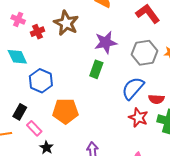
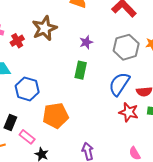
brown star: (66, 23) -> (45, 28), turned 30
purple star: (106, 42) -> (86, 42), size x0.6

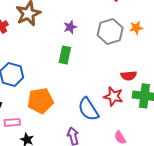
blue semicircle: (119, 84) -> (88, 109), moved, turned -65
pink rectangle: (27, 137) -> (12, 122), turned -42

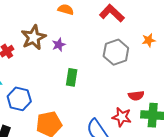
purple star: (70, 27) -> (59, 45), moved
orange star: (136, 28) -> (149, 40), moved

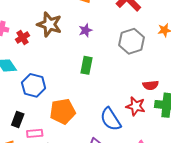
brown star: (34, 37) -> (49, 24), turned -30
purple star: (59, 45) -> (85, 30), moved

